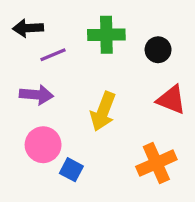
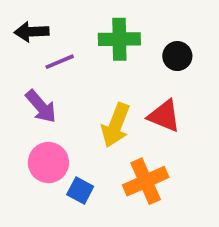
purple arrow: (36, 95) -> (41, 106), turned 44
red triangle: (171, 100) -> (164, 116), moved
orange cross: (156, 163) -> (146, 181), moved

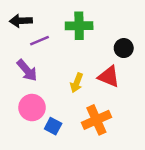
black circle: (177, 56) -> (124, 48), moved
yellow arrow: (116, 125) -> (77, 83), size x0.7

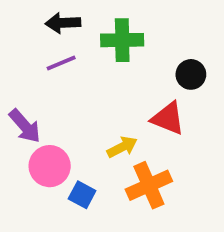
black arrow: (21, 21) -> (63, 23), moved
purple arrow: (27, 70) -> (25, 126), moved
yellow arrow: (77, 83) -> (122, 147), moved, turned -138

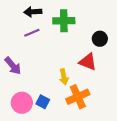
yellow arrow: (122, 147) -> (64, 77), turned 105
pink circle: (50, 166) -> (22, 103), moved

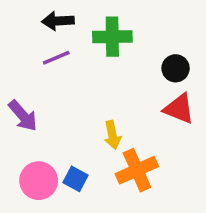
red triangle: (88, 62) -> (179, 109), moved

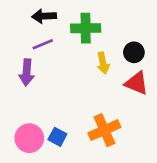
purple arrow: (23, 116) -> (27, 72), moved, turned 45
yellow arrow: (112, 135) -> (103, 63), moved

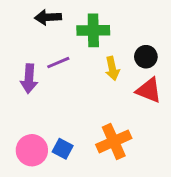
purple line: (43, 44) -> (58, 63), moved

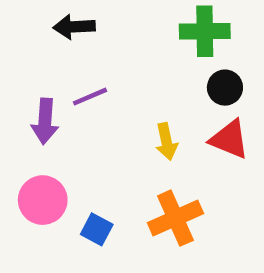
green cross: (93, 30) -> (205, 31), moved
yellow arrow: (112, 68) -> (166, 142), moved
pink circle: (32, 150) -> (43, 200), moved

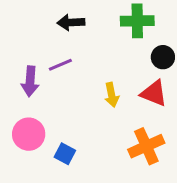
black arrow: (74, 27) -> (71, 22), moved
black circle: (225, 88) -> (163, 57), moved
orange cross: (175, 218) -> (146, 146), moved

